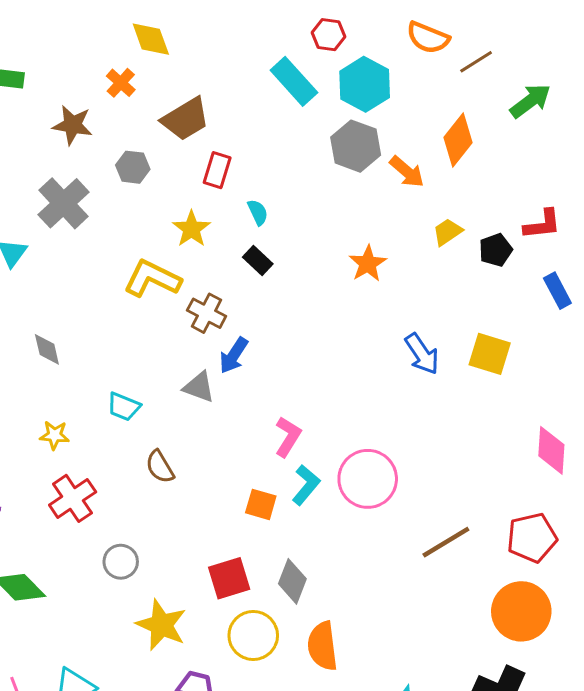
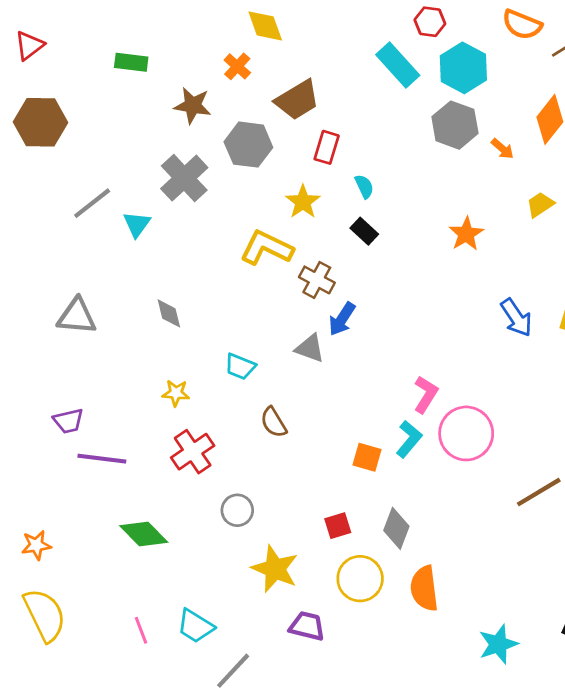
gray hexagon: (133, 167) -> (248, 145), size x1.5
orange arrow: (407, 172) -> (502, 149), size x0.7
pink L-shape: (288, 437) -> (426, 394), moved
red square: (229, 578) -> (338, 526), size x0.7

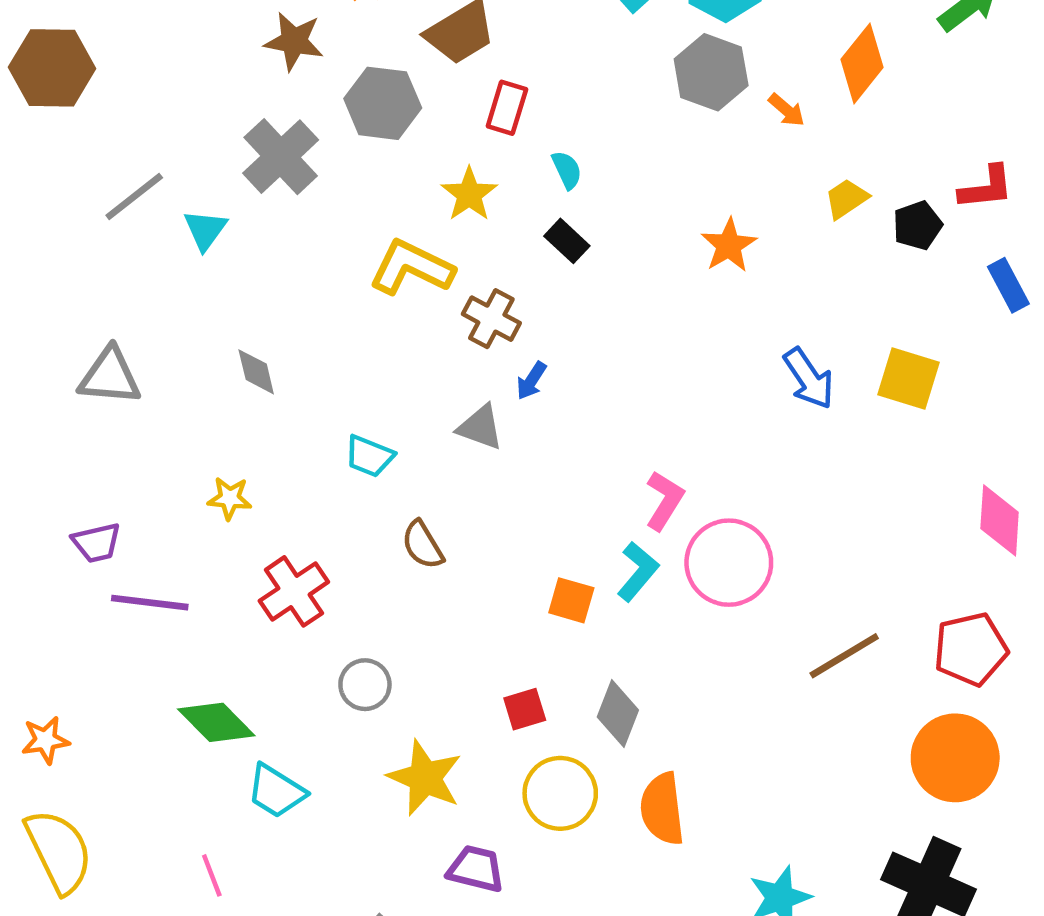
blue arrow: (342, 319) -> (531, 381), size x0.7
yellow star: (176, 393) -> (230, 498), moved
cyan trapezoid: (195, 626) -> (276, 791), moved

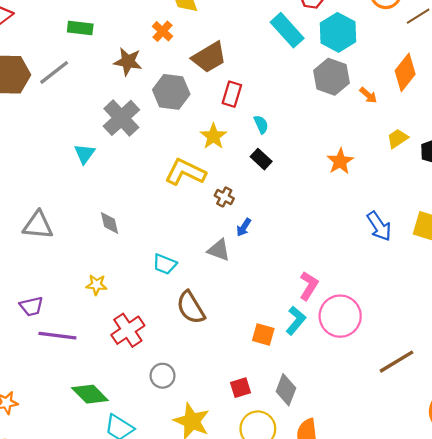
gray line: (134, 197) -> (54, 72), moved
brown cross: (491, 319) -> (224, 197), size x0.7
brown semicircle: (423, 545) -> (191, 307), size x1.4

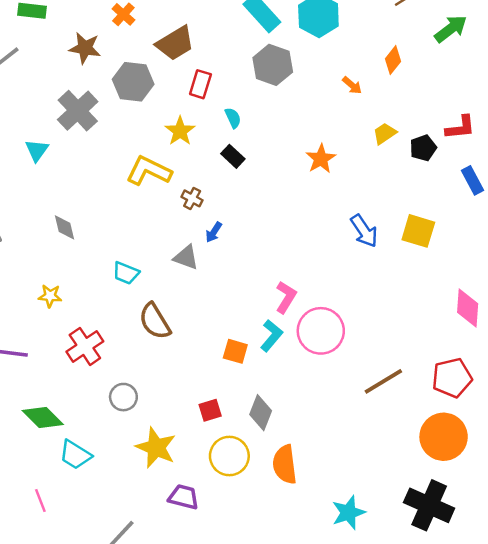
orange diamond: (405, 72) -> (393, 60), size x0.7
gray hexagon: (331, 77) -> (273, 65), moved

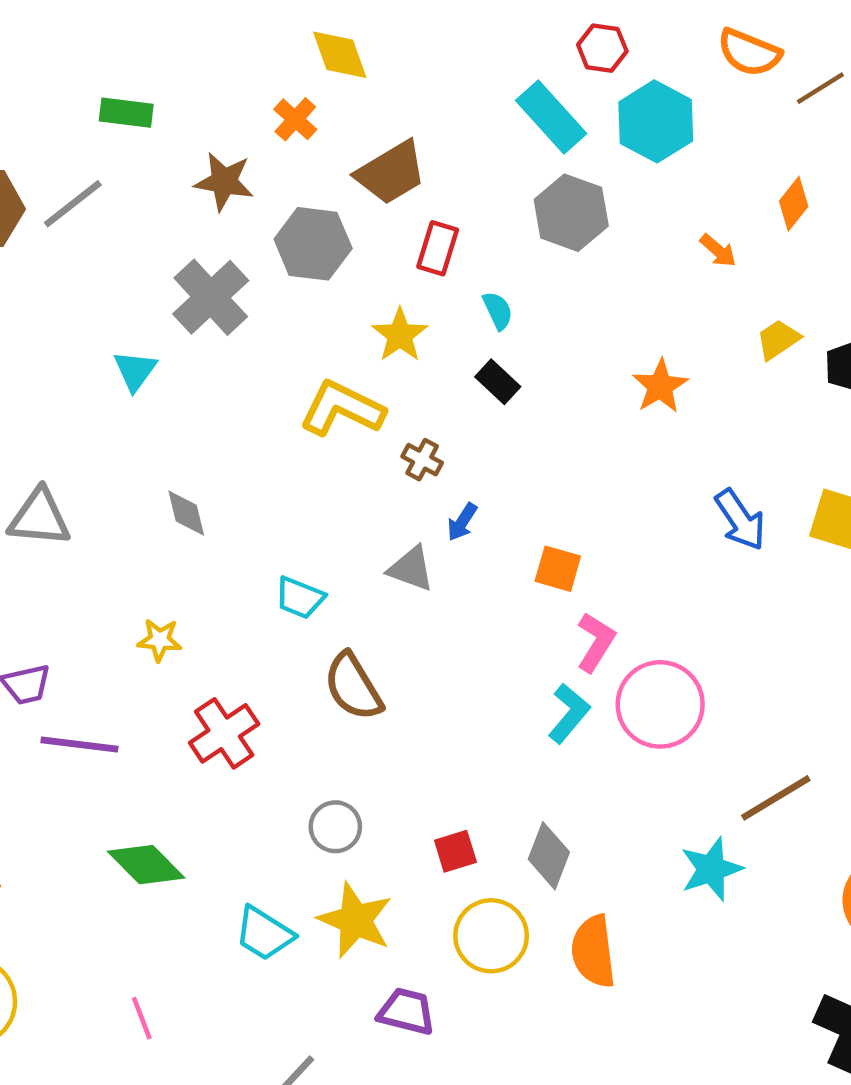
orange square: (235, 351) -> (558, 569), moved
gray circle: (123, 397) -> (335, 827), moved
cyan trapezoid: (75, 455) -> (264, 934), moved
cyan star: (348, 513) -> (711, 869), moved

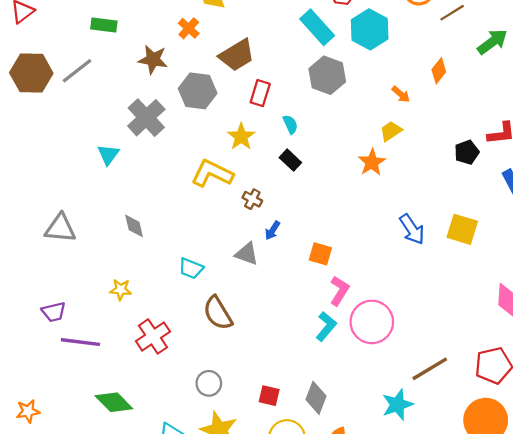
yellow trapezoid: (778, 340) -> (391, 131), moved
red square: (455, 851) -> (269, 396), turned 30

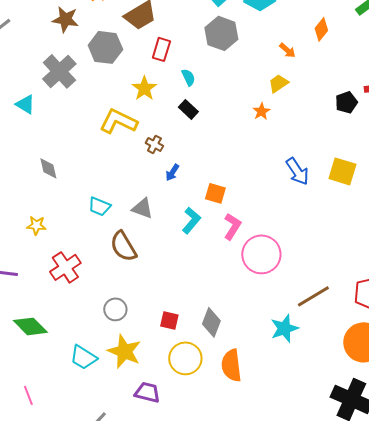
cyan triangle: (108, 154) -> (25, 104), turned -35
orange star: (372, 162) -> (261, 111), size x0.7
gray triangle: (247, 254) -> (142, 208), moved
cyan L-shape: (326, 326) -> (191, 220), moved

